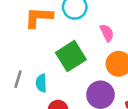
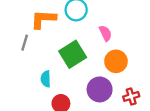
gray line: (18, 79) -> (25, 43), moved

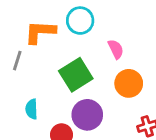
cyan semicircle: (46, 79) -> (32, 109), moved
purple circle: (100, 89) -> (87, 115), moved

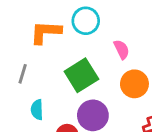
gray line: (17, 61) -> (23, 74), moved

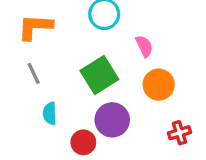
orange L-shape: (46, 32) -> (35, 27), moved
gray line: (23, 74) -> (34, 73), turned -42

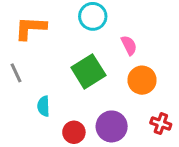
gray line: (34, 73) -> (16, 73), moved
purple circle: (112, 120) -> (112, 126), moved
red cross: (180, 133) -> (161, 124), turned 36

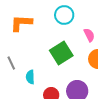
gray line: (16, 73) -> (11, 63), moved

